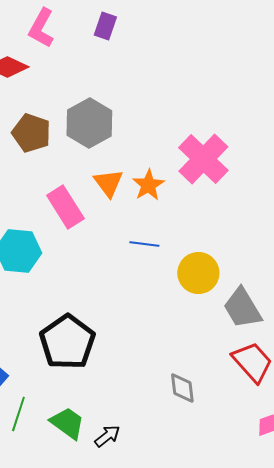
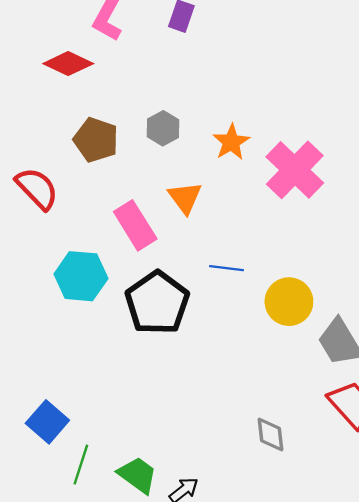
gray hexagon: (89, 123) -> (163, 128), size x0.6
orange star: (148, 185) -> (231, 142), moved
black pentagon: (67, 342) -> (157, 303), moved

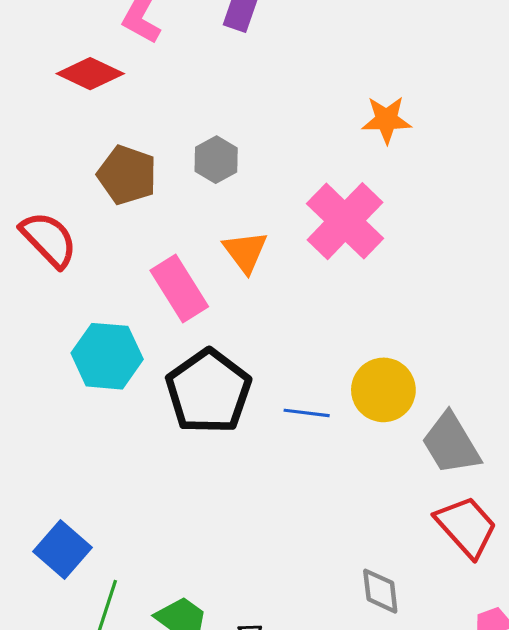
orange star: (231, 142) -> (386, 120), moved, turned 30
pink cross: (295, 170) -> (345, 221), moved
blue line: (227, 268) -> (307, 413), moved
gray diamond: (270, 435) -> (380, 591), moved

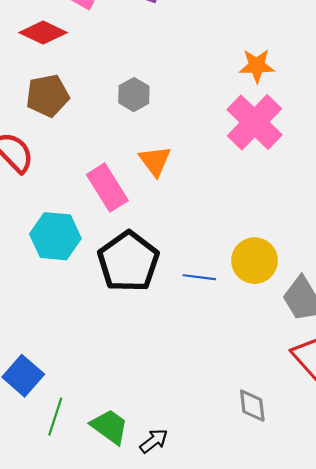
brown pentagon: (127, 175) -> (48, 96), moved, turned -30
pink cross: (345, 221) -> (255, 122), moved

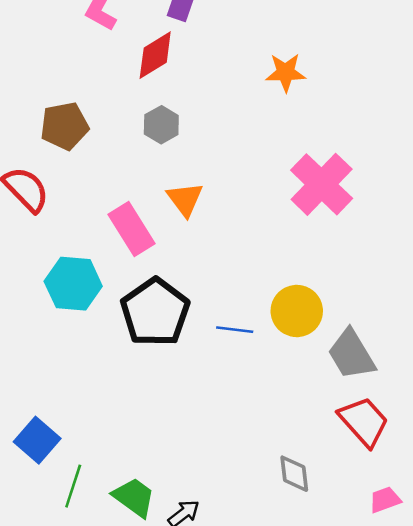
red diamond: (43, 33) -> (155, 55), moved, turned -57
orange star: (257, 66) -> (286, 73), moved
pink cross: (255, 122) -> (322, 184), moved

